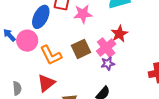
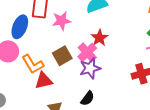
purple star: (108, 64) -> (90, 68), size x1.5
red triangle: (46, 83) -> (44, 81), moved, turned 30

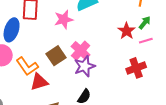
pink star: (62, 21) -> (64, 19), moved
red star: (99, 38) -> (127, 31), moved

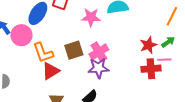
red cross: (136, 68) -> (151, 69), moved
red triangle: (39, 82) -> (51, 71), turned -30

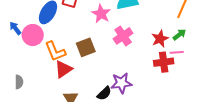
pink star: (91, 17) -> (101, 14), turned 30
pink cross: (99, 52) -> (123, 36), moved
purple star: (98, 68) -> (121, 83), moved

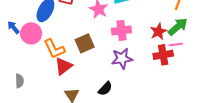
green arrow: (179, 35) -> (178, 27), size x1.5
pink cross: (123, 36) -> (121, 30), turned 30
purple star: (121, 83) -> (122, 59), moved

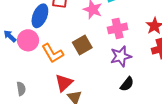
red triangle: (63, 66) -> (64, 83), moved
black semicircle: (105, 89) -> (127, 84), moved

